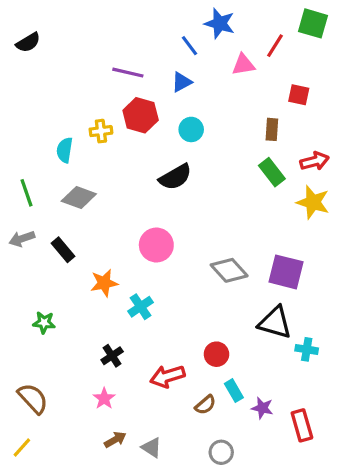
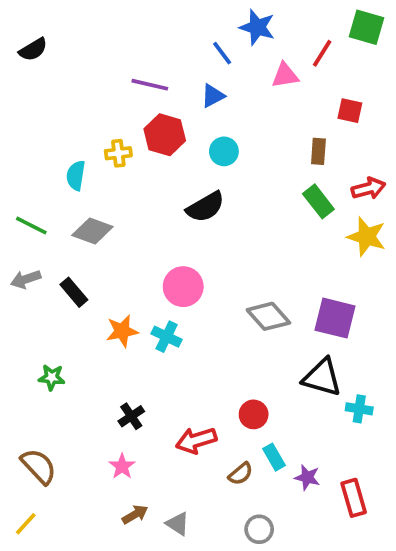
green line: (27, 193) -> (31, 225), turned -44
cyan cross: (141, 307) -> (167, 337), moved, turned -30

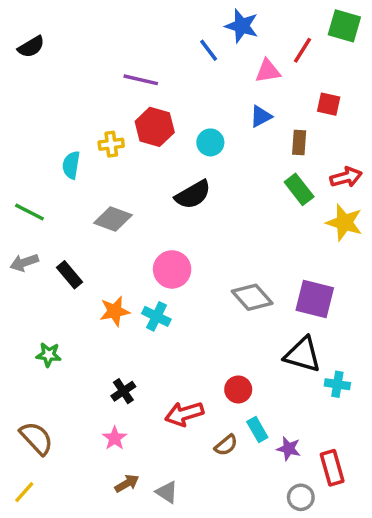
blue triangle: (213, 96) -> (261, 116), moved
gray diamond: (92, 231) -> (113, 219), moved
gray circle: (259, 529) -> (301, 497), moved

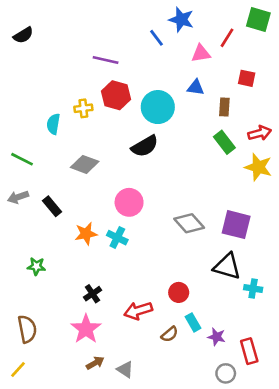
blue triangle: (261, 116) -> (196, 87), turned 36
cyan circle: (210, 142) -> (158, 107), size x1.6
brown semicircle: (36, 438) -> (27, 329), turned 32
pink star: (115, 438) -> (86, 329), size x1.6

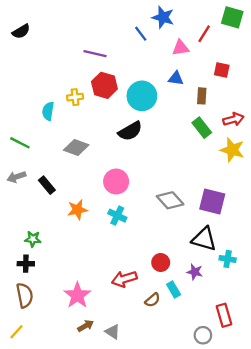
cyan cross: (117, 238) -> (117, 216), moved
black cross: (92, 294) -> (26, 264), moved, turned 35
purple star: (217, 337) -> (195, 272), moved

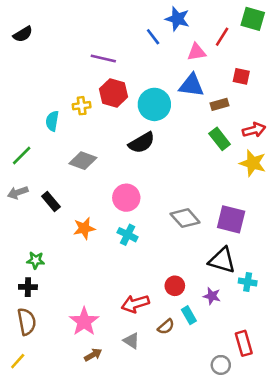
blue triangle: (176, 78) -> (191, 85), size x1.5
brown rectangle: (202, 96) -> (220, 104), turned 70
green line: (20, 143) -> (22, 156), turned -72
gray triangle: (113, 332) -> (131, 341), moved

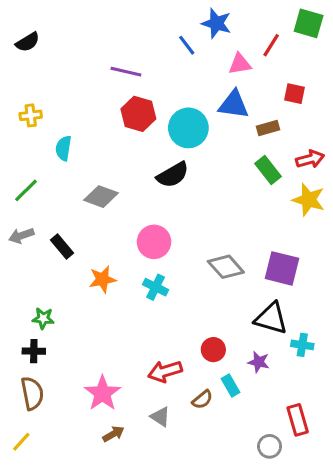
yellow cross: (82, 106) -> (31, 115), moved

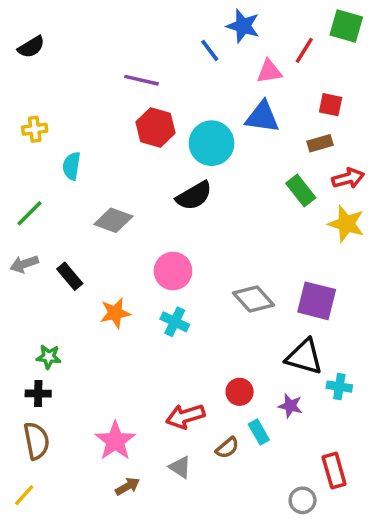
brown rectangle: (268, 128) -> (320, 143), moved

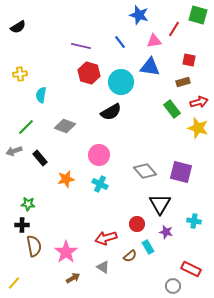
blue line: (210, 50) -> (120, 42), moved
green line: (29, 213) -> (26, 127), moved
black triangle: (304, 357) -> (160, 204), moved, turned 45
brown semicircle: (36, 441) -> (34, 246), moved
red rectangle: (334, 471) -> (191, 269), turned -48

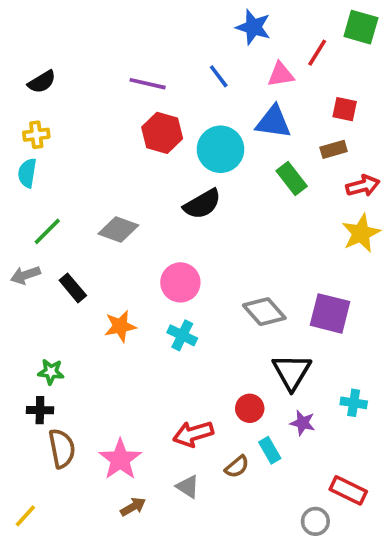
black semicircle: (18, 27) -> (42, 82), moved
cyan semicircle: (41, 95) -> (27, 173), moved
green rectangle: (172, 109) -> (292, 178), moved
yellow star: (198, 128) -> (361, 233), turned 30

